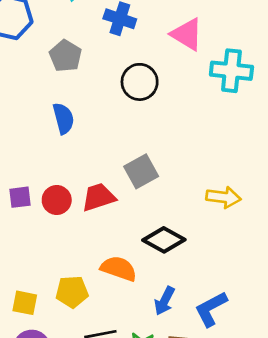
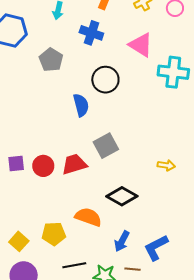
blue semicircle: (63, 118) -> (81, 105), moved
yellow arrow: (223, 197) -> (166, 165), size x0.7
yellow square: (25, 303) -> (19, 241), turned 30

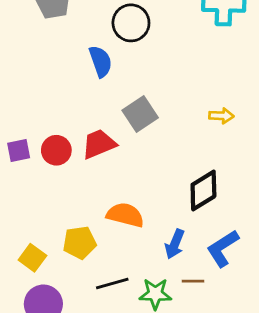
yellow arrow: (166, 165) -> (221, 116), moved
black diamond: (122, 196) -> (203, 190), moved, turned -56

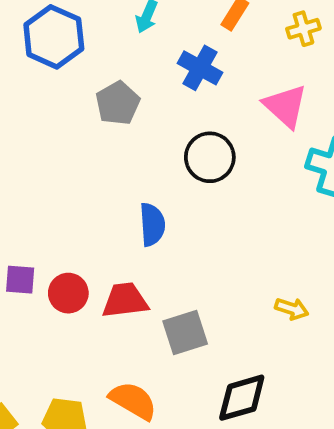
blue semicircle: (101, 61) -> (152, 225), moved
gray square: (140, 114) -> (185, 333), moved

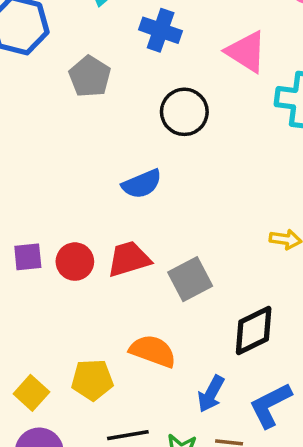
blue semicircle: (152, 225) -> (142, 184), turned 81

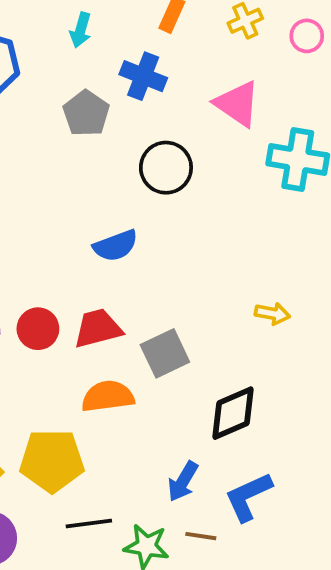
gray pentagon: (90, 77) -> (86, 113), moved
orange semicircle: (153, 351) -> (108, 396), moved, turned -30
yellow pentagon: (92, 380) -> (52, 461), size x1.4

